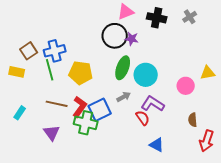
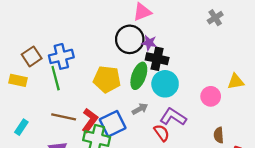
black cross: (157, 18) -> (157, 59), moved
yellow pentagon: (81, 73) -> (107, 79), moved

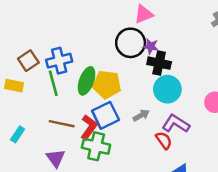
green ellipse: (139, 76) -> (87, 81), moved
blue square: (113, 124) -> (106, 115), moved

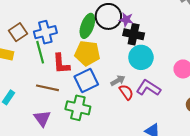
green ellipse: (87, 81) -> (87, 26), moved
red L-shape: (89, 127) -> (61, 64), moved, turned 140
red semicircle: (164, 140) -> (126, 92), moved

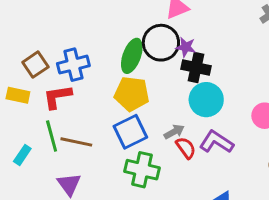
green line: (40, 52) -> (52, 136), moved
red L-shape: (61, 64) -> (57, 97), moved, turned 85
green cross: (78, 108) -> (142, 170), moved

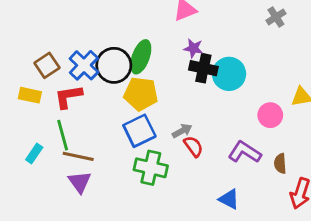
black circle: (161, 43) -> (114, 65), moved
blue cross: (73, 65) -> (84, 65), turned -32
cyan circle: (206, 100) -> (229, 74), moved
brown line: (76, 142) -> (78, 156), moved
purple L-shape: (216, 142) -> (245, 152), moved

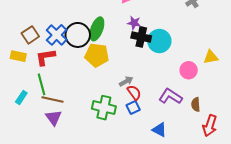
blue square: (139, 131) -> (133, 108), moved, size x0.6

